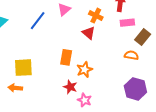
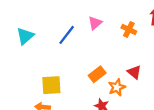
red triangle: (89, 33) -> (134, 72), moved
orange rectangle: (66, 57) -> (97, 74), turned 42

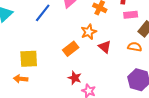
orange star: (117, 87) -> (89, 32), moved

